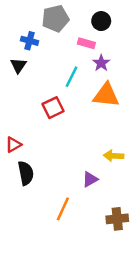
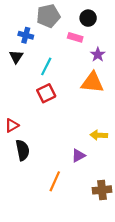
purple star: (101, 63) -> (98, 55), moved
cyan line: (72, 77) -> (46, 66), moved

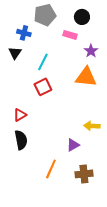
red triangle: (12, 125) -> (20, 115), moved
brown cross: (102, 190) -> (84, 174), moved

